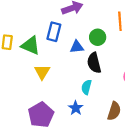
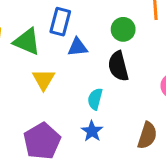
blue triangle: (77, 47) -> (78, 47), moved
cyan semicircle: (86, 87) -> (95, 99), moved

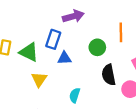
black semicircle: (118, 66) -> (109, 75), moved

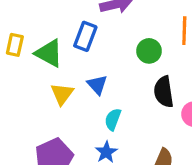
blue triangle: (64, 58) -> (97, 85), moved, turned 48

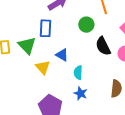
green triangle: (49, 53) -> (27, 46), turned 36

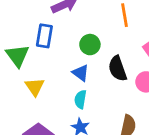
green circle: (86, 25) -> (90, 45), moved
blue triangle: (62, 55) -> (81, 73), moved

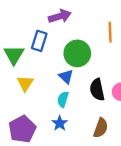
green circle: (90, 45) -> (77, 53), size x1.5
black semicircle: (118, 69) -> (97, 90), moved

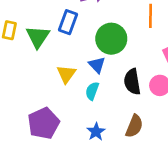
yellow triangle: (25, 83) -> (66, 74), moved
blue star: (60, 123) -> (96, 132), moved

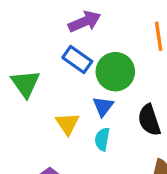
blue rectangle: (68, 22) -> (77, 59), moved, turned -65
blue triangle: (97, 65) -> (103, 106), turned 30

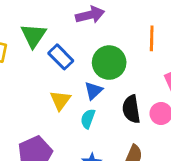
blue rectangle: (77, 59) -> (61, 57), moved
green triangle: (25, 84) -> (33, 36), moved

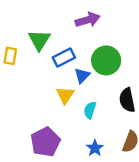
blue rectangle: (61, 57) -> (64, 57), turned -70
blue triangle: (93, 91) -> (82, 76), moved

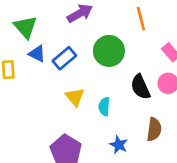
green triangle: (39, 40) -> (25, 27), moved
blue triangle: (82, 76) -> (37, 54), moved, turned -35

